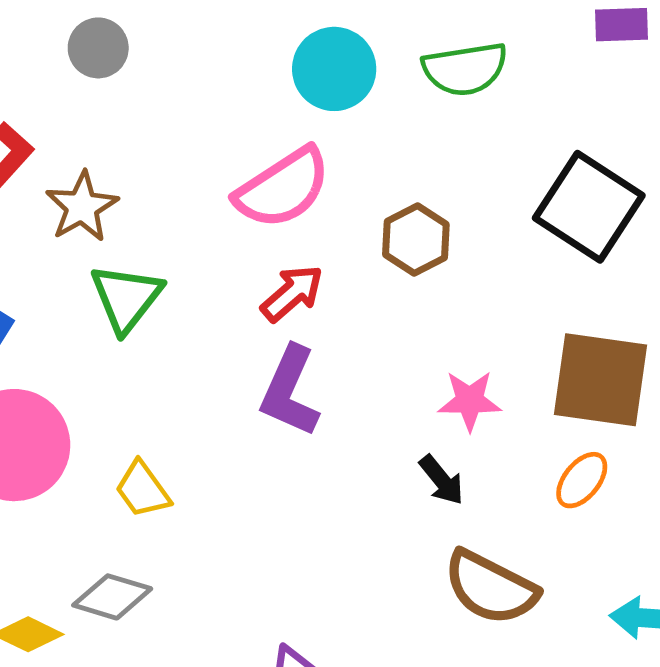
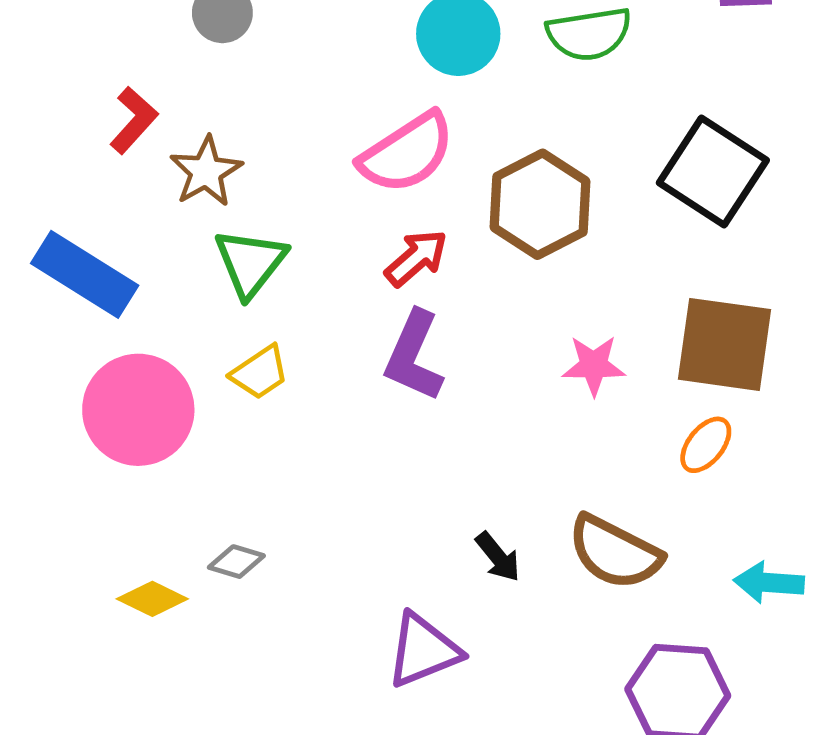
brown hexagon: (416, 239) -> (540, 204), size x1.5
black arrow: (442, 480) -> (498, 557), moved
yellow trapezoid: (143, 489) -> (260, 372), moved, turned -88
gray diamond: (112, 597) -> (236, 562), size x0.7

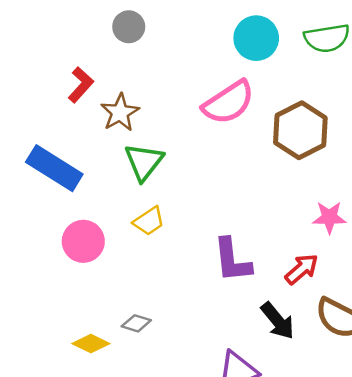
red arrow: (416, 258) -> (302, 269), moved
purple L-shape: (414, 356) -> (232, 260), moved, turned -30
pink circle: (138, 410) -> (83, 241), size x0.7
black arrow: (498, 557) -> (278, 321), size x1.4

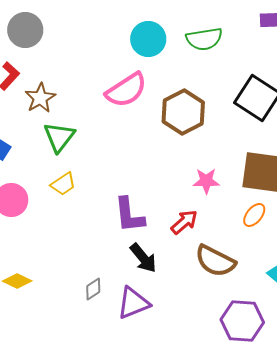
gray circle: (129, 27) -> (25, 30), moved, size x1.4
black arrow: (278, 321) -> (143, 258), moved
gray diamond: (136, 323) -> (93, 289), moved, turned -50

